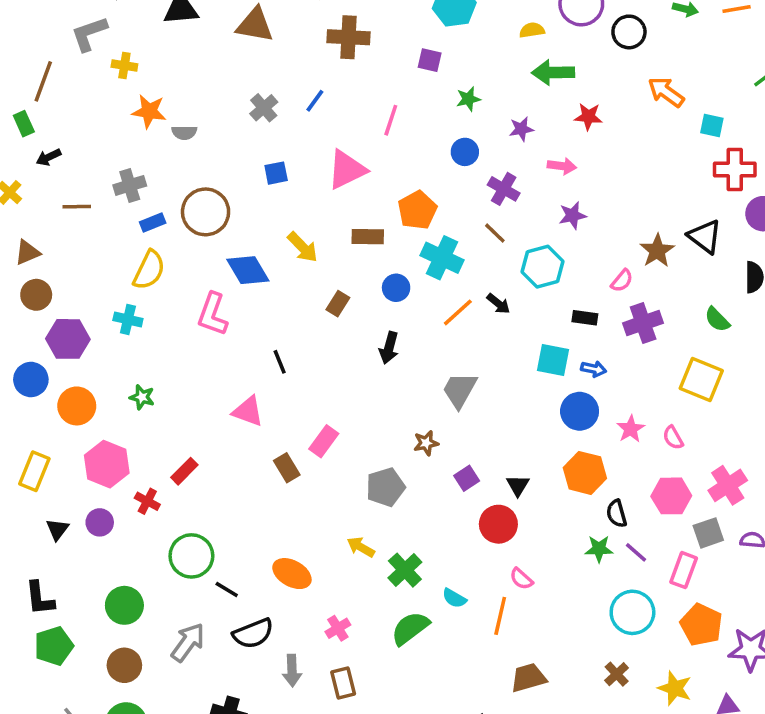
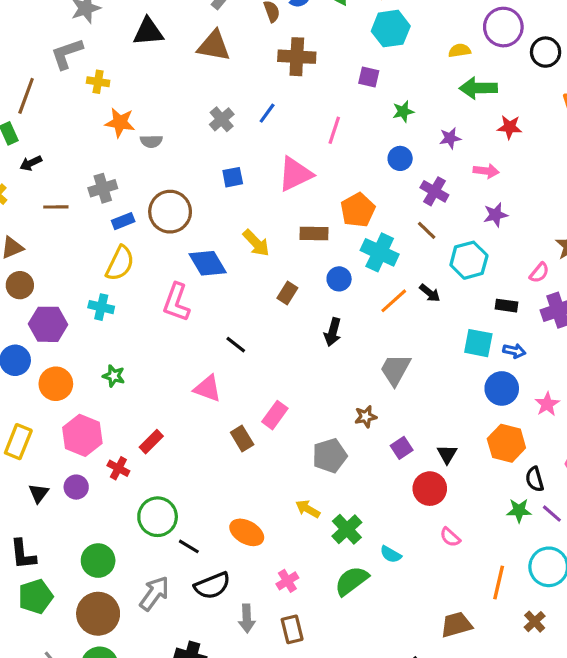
black line: (280, 362) -> (236, 345), turned -30
orange line: (500, 616) -> (499, 582), moved
brown circle: (124, 665) -> (98, 614), size x1.4

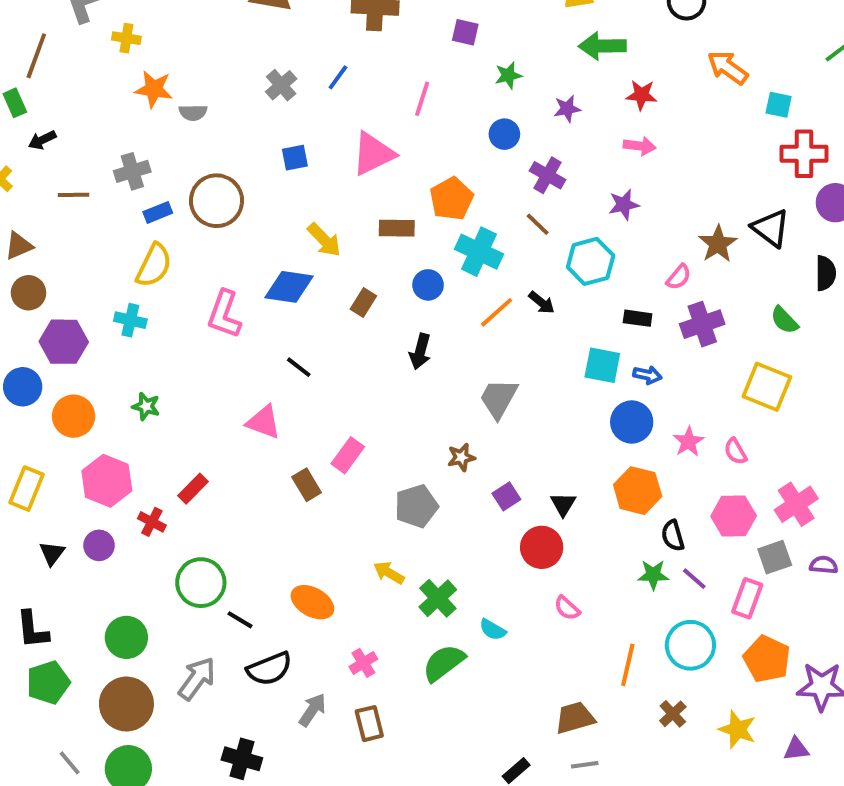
pink arrow: (486, 171) -> (640, 146), moved
blue diamond: (208, 263) -> (289, 287), moved, turned -51
gray arrow: (247, 618) -> (312, 710), turned -144

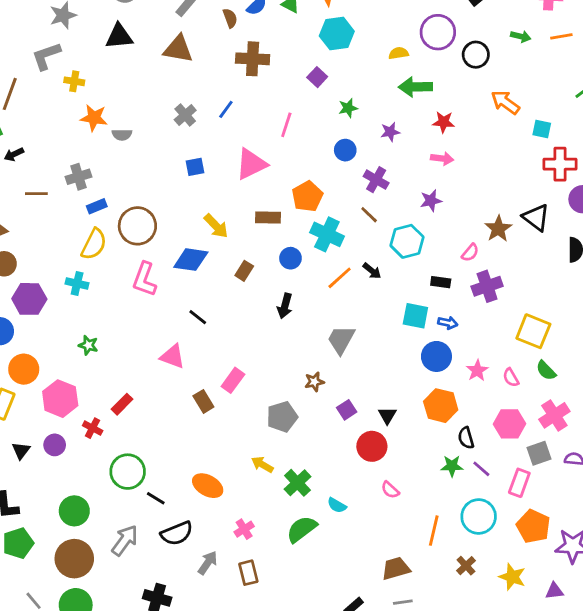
purple square: (465, 32) -> (317, 77), turned 30
brown circle: (217, 201) -> (137, 226), moved
green semicircle: (784, 320) -> (546, 371), moved
orange circle: (74, 416) -> (24, 369), moved

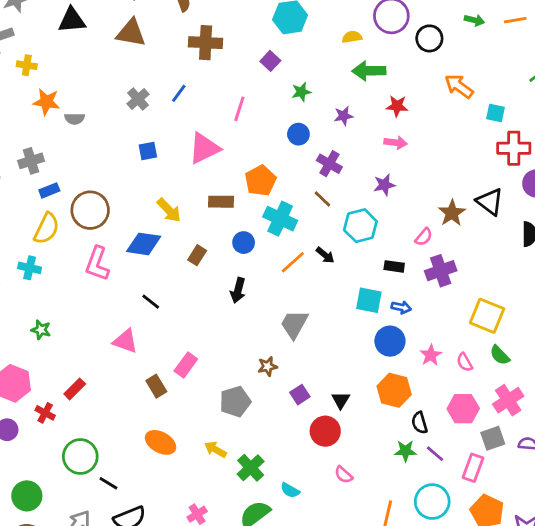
orange ellipse: (208, 486) -> (161, 442), moved

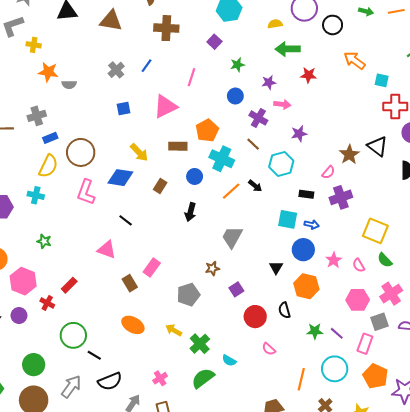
pink arrow: (396, 143) -> (282, 104), moved
black triangle: (341, 400) -> (276, 267), moved
black semicircle: (420, 423) -> (284, 310), moved

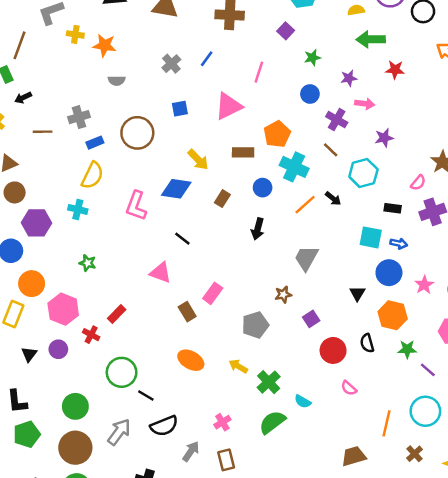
orange star: (48, 72) -> (105, 45), moved
brown circle: (81, 152) -> (137, 133), moved
green star: (315, 331) -> (407, 349), moved

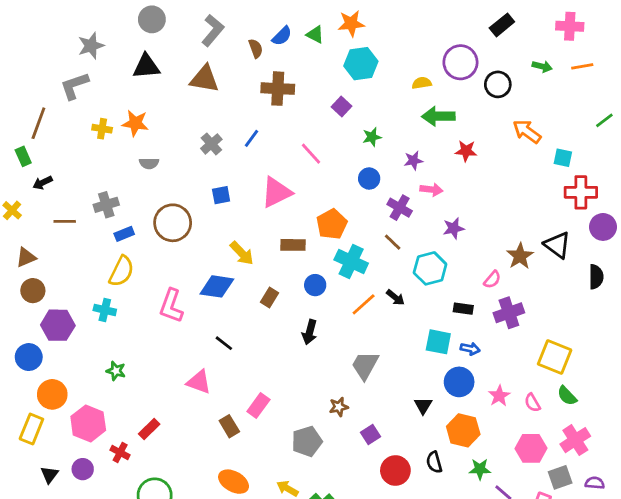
yellow cross: (75, 34) -> (102, 129), moved
pink line: (259, 72) -> (311, 154), turned -60

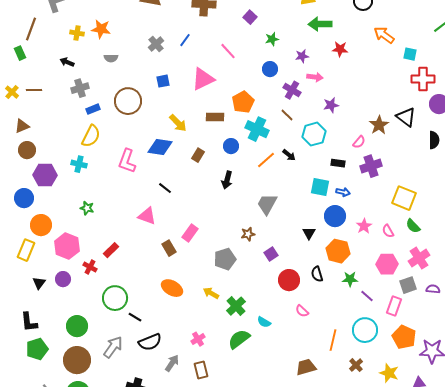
black arrow: (43, 183) -> (67, 62), moved, turned 48
brown line: (65, 221) -> (34, 90), moved

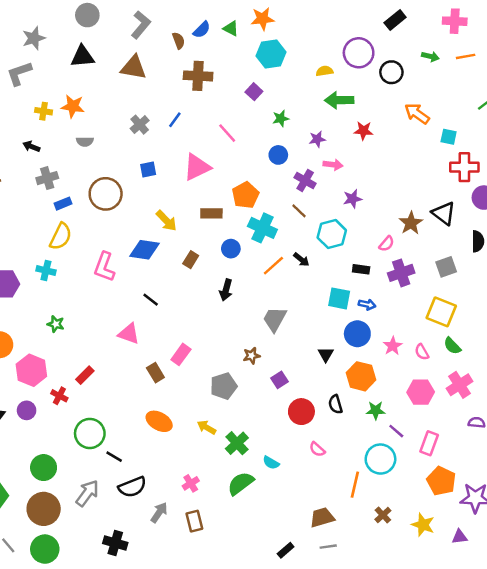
gray square: (408, 285) -> (446, 267), moved
cyan circle: (365, 330) -> (380, 459), moved

